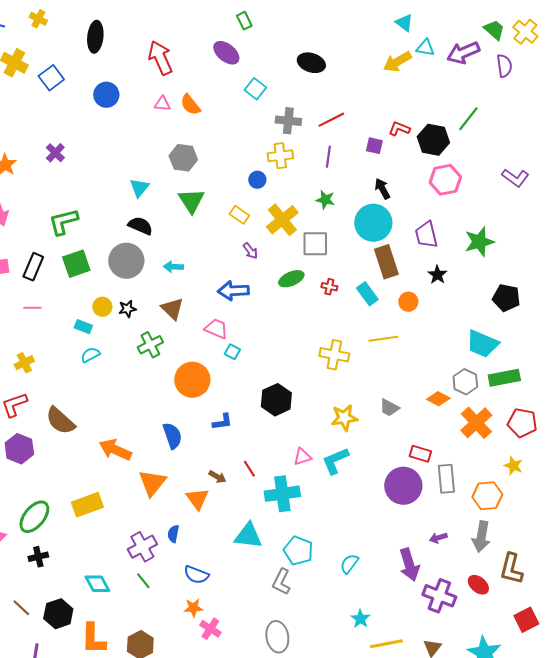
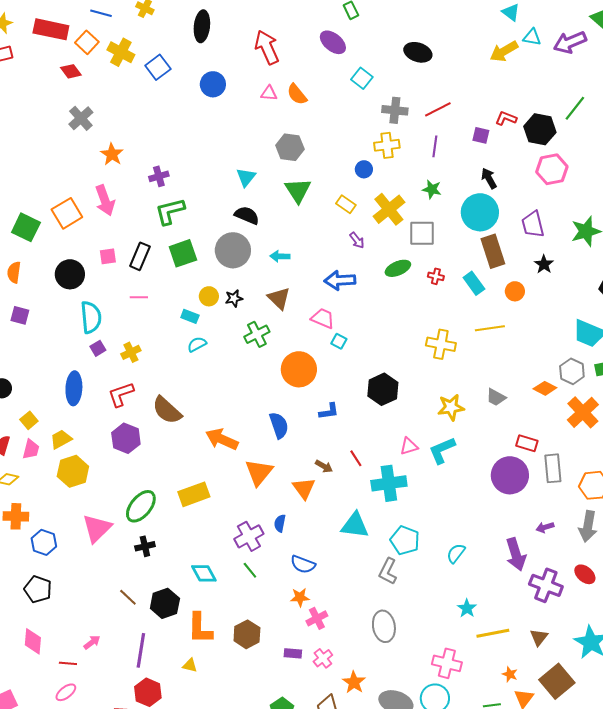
purple cross: (55, 153) -> (159, 176), moved, turned 30
pink cross: (210, 629) -> (317, 618), turned 30

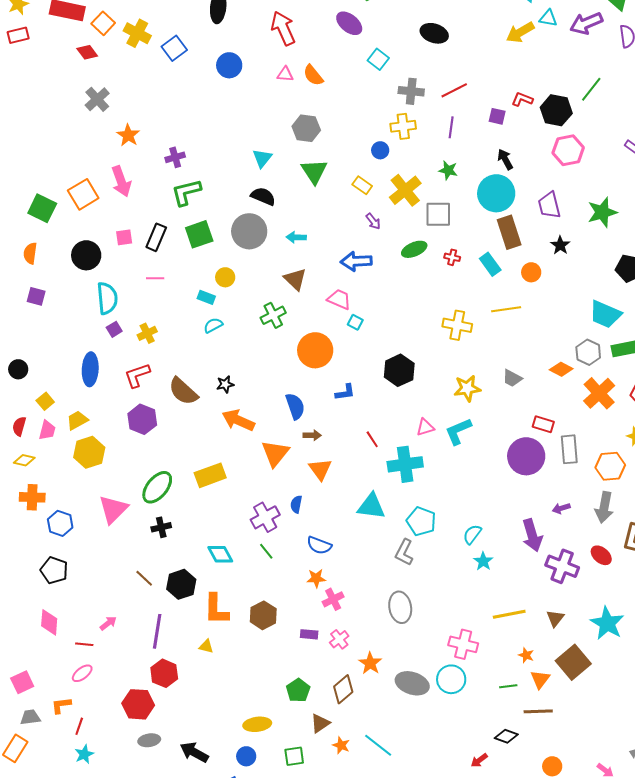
black star: (234, 298) -> (225, 384), moved
brown arrow: (324, 466) -> (312, 435), moved, turned -30
cyan star: (467, 608) -> (483, 561), moved

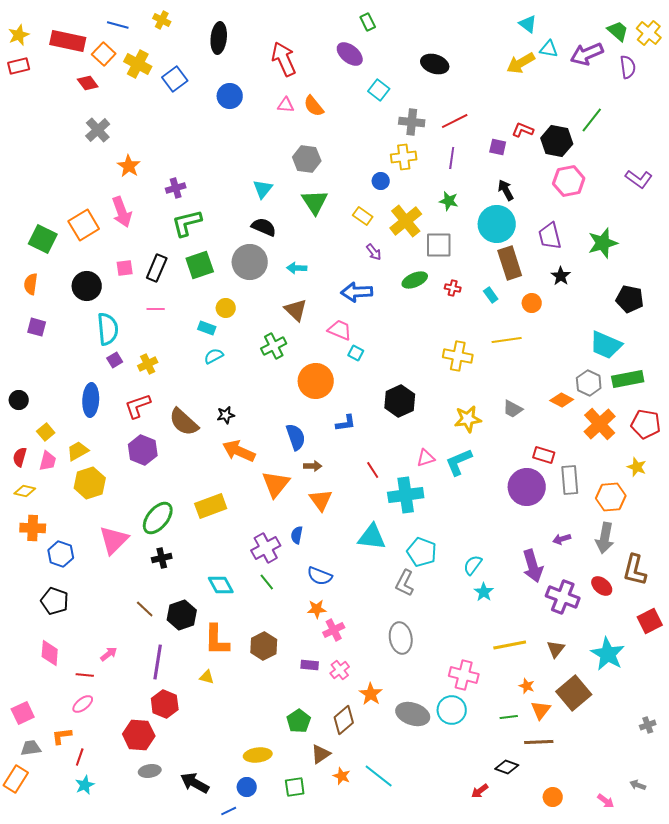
cyan rectangle: (490, 264) -> (491, 295), size x0.7

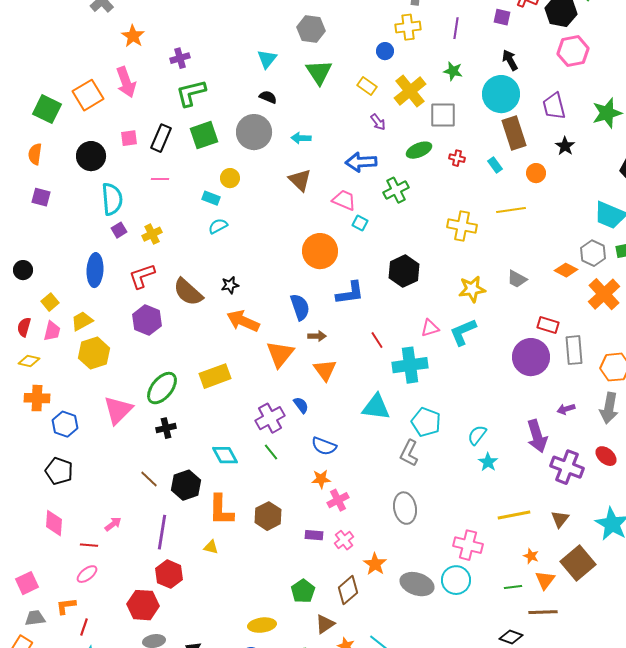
black semicircle: (264, 227) -> (268, 97), size x0.7
green cross: (274, 346) -> (396, 190), moved
blue L-shape: (346, 423) -> (350, 293), size x1.4
blue semicircle: (297, 535) -> (301, 405), turned 132

